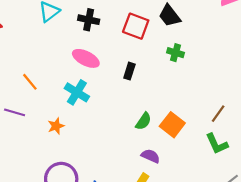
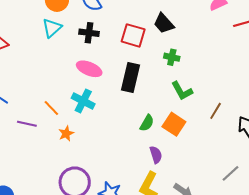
black rectangle: (129, 71) -> (130, 78), size x1.8
orange line: (30, 82) -> (51, 108), moved
green L-shape: (217, 144) -> (182, 91), moved
purple semicircle: (151, 156) -> (156, 155), turned 54

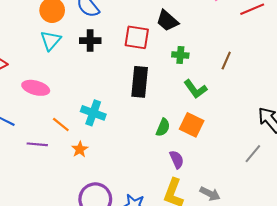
pink ellipse: (89, 69) -> (36, 88), moved
brown line: (216, 111) -> (226, 61), moved
gray line: (230, 173) -> (253, 154), moved

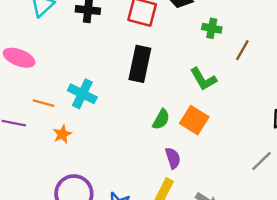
green cross: (180, 55) -> (212, 28), moved
orange line: (61, 124) -> (44, 103), turned -30

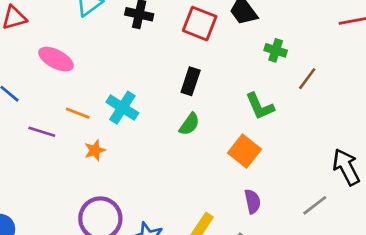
black rectangle: (140, 64) -> (191, 81), size x0.7
green semicircle: (161, 119) -> (189, 124), moved
purple semicircle: (173, 158) -> (253, 201), moved

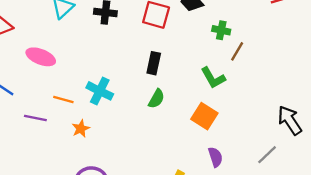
brown line: (307, 79) -> (237, 51), moved

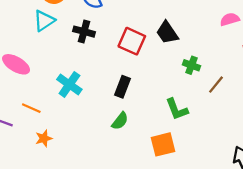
brown line: (237, 51) -> (216, 85), moved
cyan cross: (100, 91) -> (69, 84), moved
orange square: (204, 116) -> (163, 144), turned 35

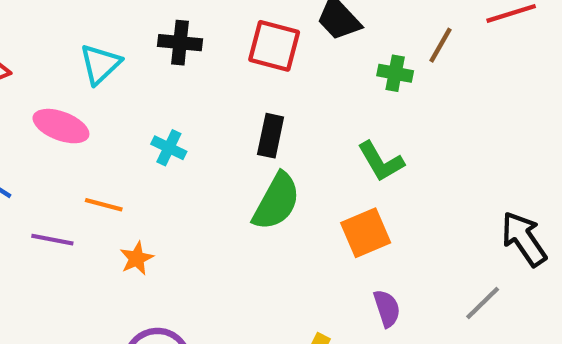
cyan triangle: (44, 21) -> (100, 64), moved
cyan cross: (69, 84) -> (169, 148), size x0.7
brown line: (216, 85) -> (440, 45), moved
green semicircle: (120, 121) -> (276, 201), size x1.6

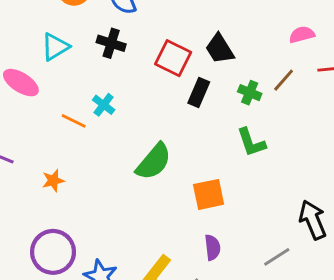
black rectangle: (271, 136) -> (199, 92), moved
cyan cross: (169, 148) -> (104, 105), moved
green L-shape: (381, 162) -> (251, 142), moved
orange line: (104, 205) -> (74, 121), moved

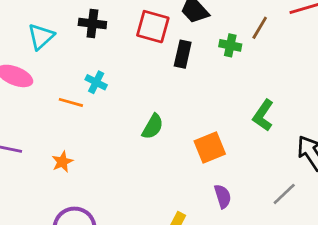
green L-shape: (251, 142) -> (263, 115), moved, turned 64
green semicircle: (154, 162) -> (153, 127), size x0.7

